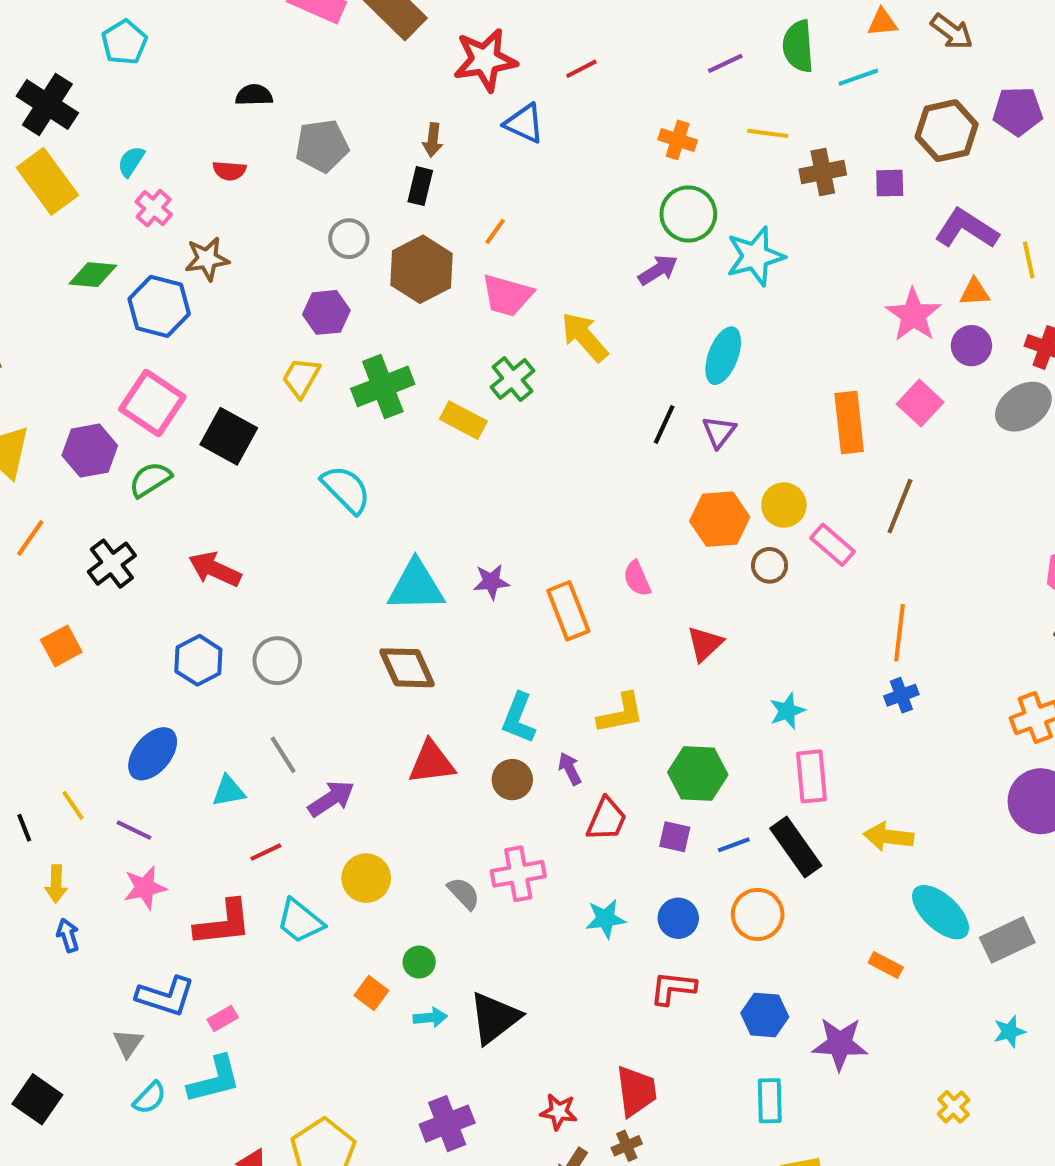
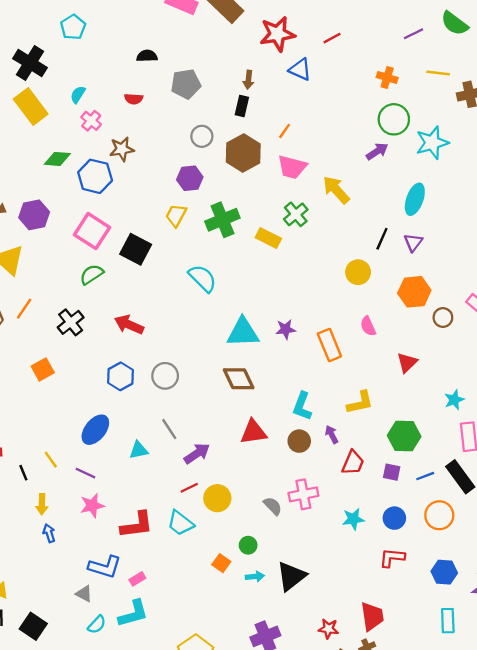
green semicircle: (798, 46) -> (455, 23), turned -48
purple hexagon: (90, 451) -> (34, 215), moved
yellow circle: (784, 505) -> (358, 272), moved
red line: (266, 852) -> (189, 488), moved
gray triangle: (128, 1043) -> (84, 594), turned -36

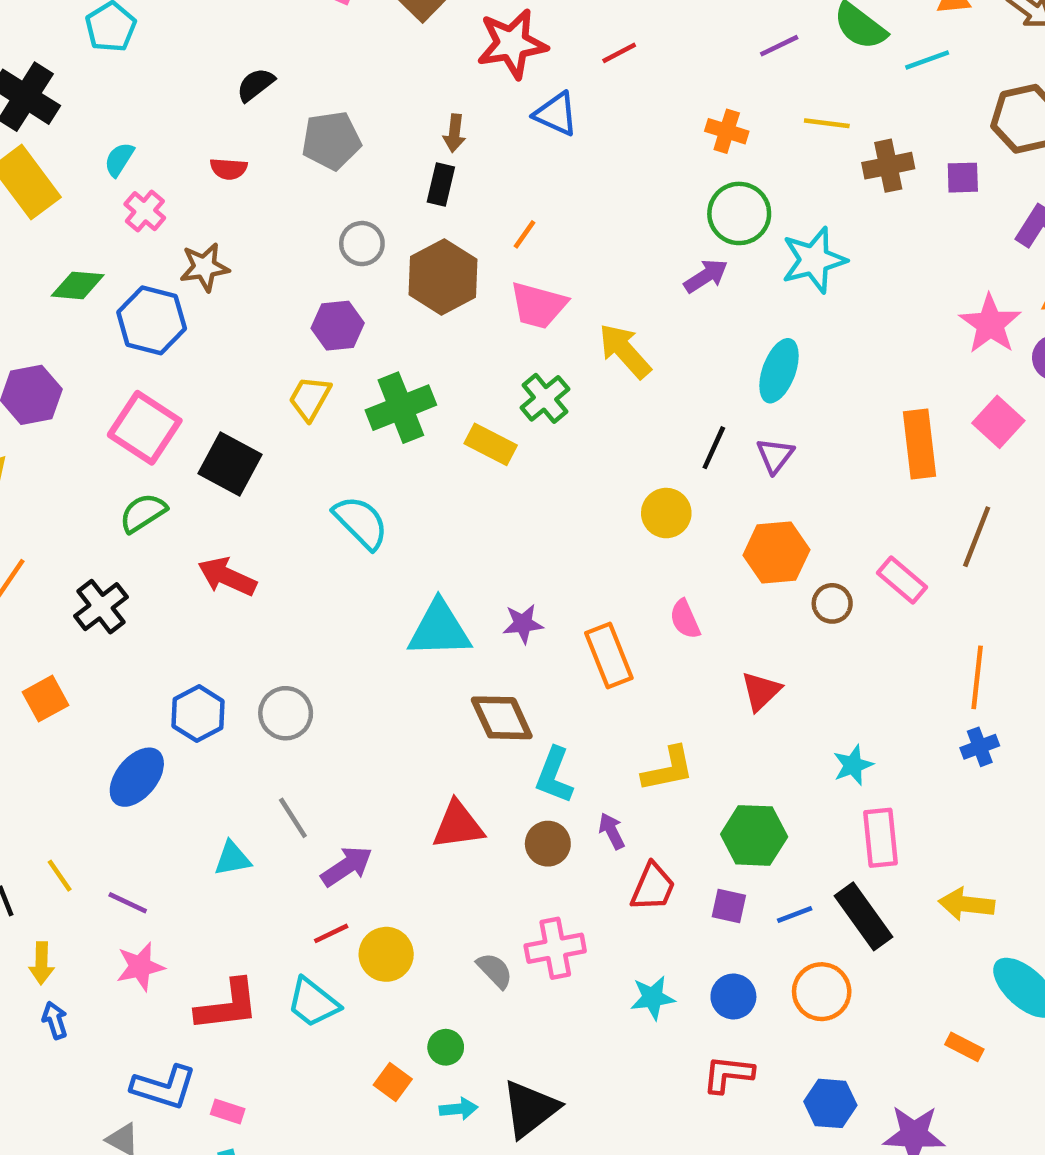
black semicircle: (147, 56) -> (255, 85), turned -36
red arrow: (129, 325) -> (227, 577), moved
brown diamond: (239, 379) -> (502, 718), moved
blue ellipse: (95, 430) -> (137, 777), moved
pink rectangle: (137, 579) -> (228, 1112), turned 49

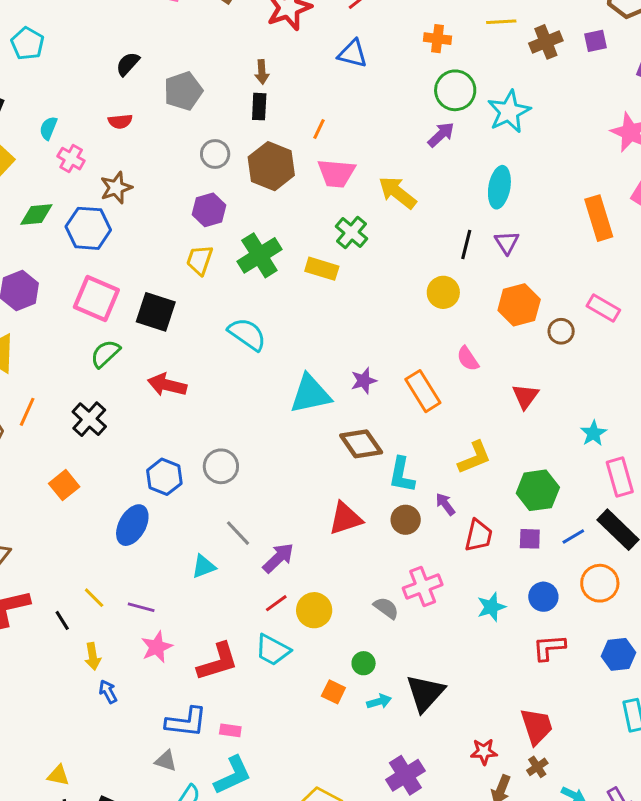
blue triangle: (556, 114) -> (353, 54), moved

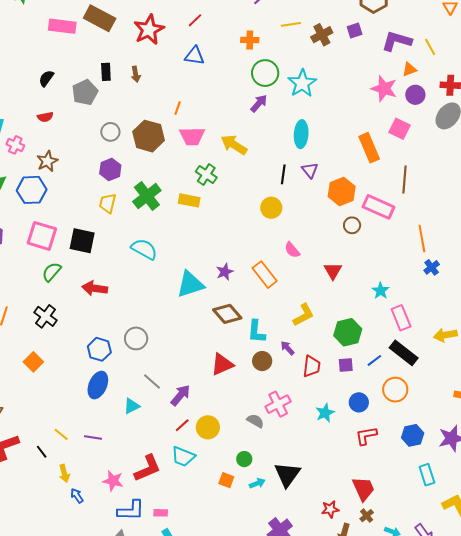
black rectangle: (259, 107) -> (106, 72), moved
orange hexagon: (519, 305) -> (342, 192), moved
pink rectangle: (603, 308) -> (378, 207), size x1.4
blue ellipse: (132, 525) -> (98, 385), moved
pink star: (157, 647) -> (113, 481), moved, turned -30

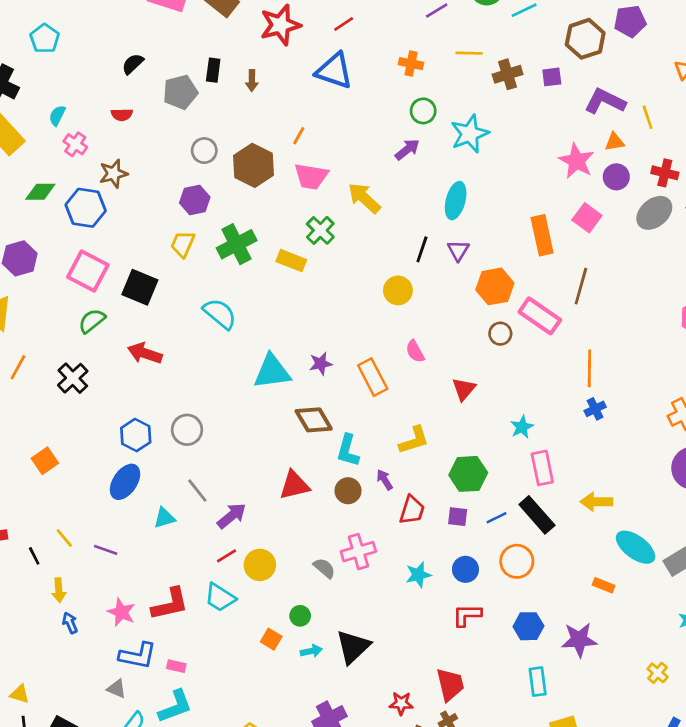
blue triangle: (195, 56) -> (334, 71), size x1.4
green circle: (265, 73) -> (423, 111), size x0.7
orange square: (33, 362) -> (45, 461), moved

